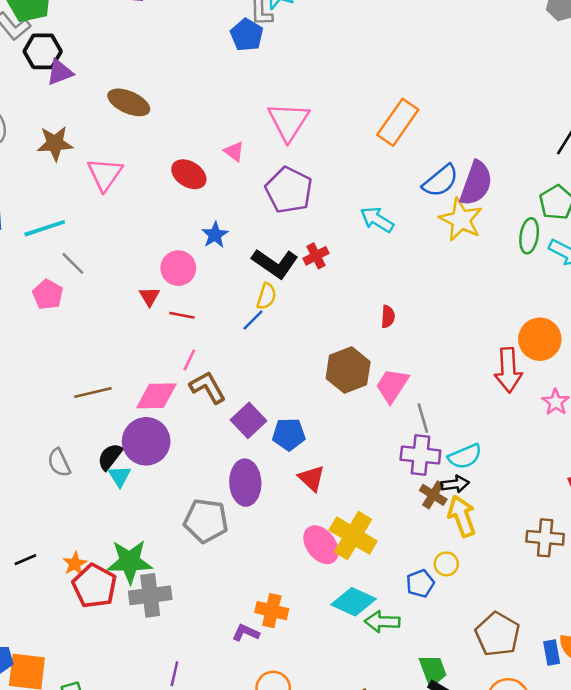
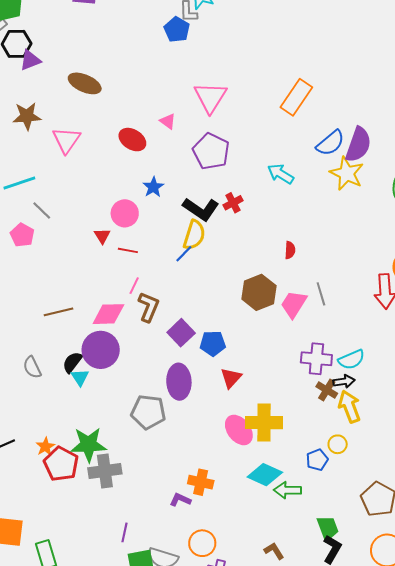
yellow semicircle: (266, 296) -> (194, 235), size x1.4
brown L-shape: (208, 387) -> (149, 307), turned 52
gray line: (423, 418) -> (321, 294), moved
red triangle: (312, 478) -> (231, 378), turned 30
yellow cross: (353, 536) -> (264, 423), turned -30

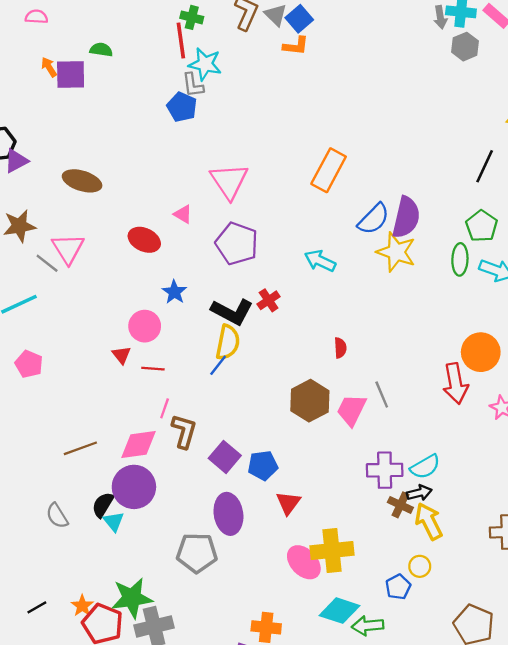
gray line: (42, 210) -> (47, 263), moved

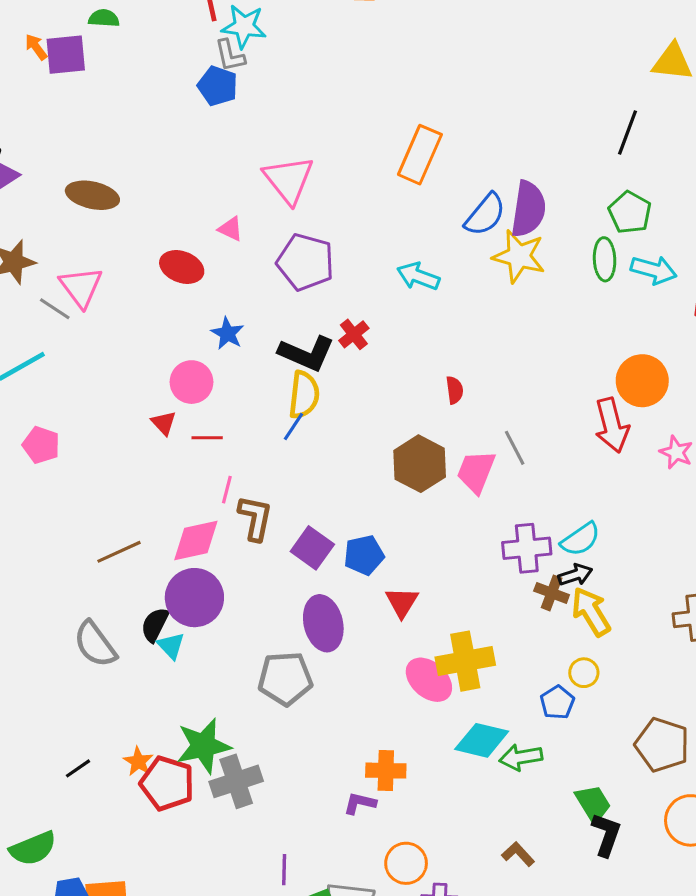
gray semicircle: (57, 516) -> (95, 644), size x1.4

